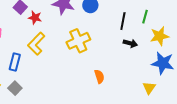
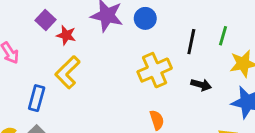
yellow cross: (78, 41) -> (155, 70), moved
black arrow: (130, 43) -> (201, 85), moved

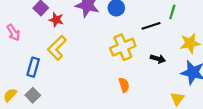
green line: (223, 36) -> (172, 12), moved
black line: (191, 42) -> (151, 26), turned 60

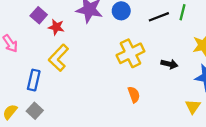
black line: (151, 26) -> (159, 17), moved

